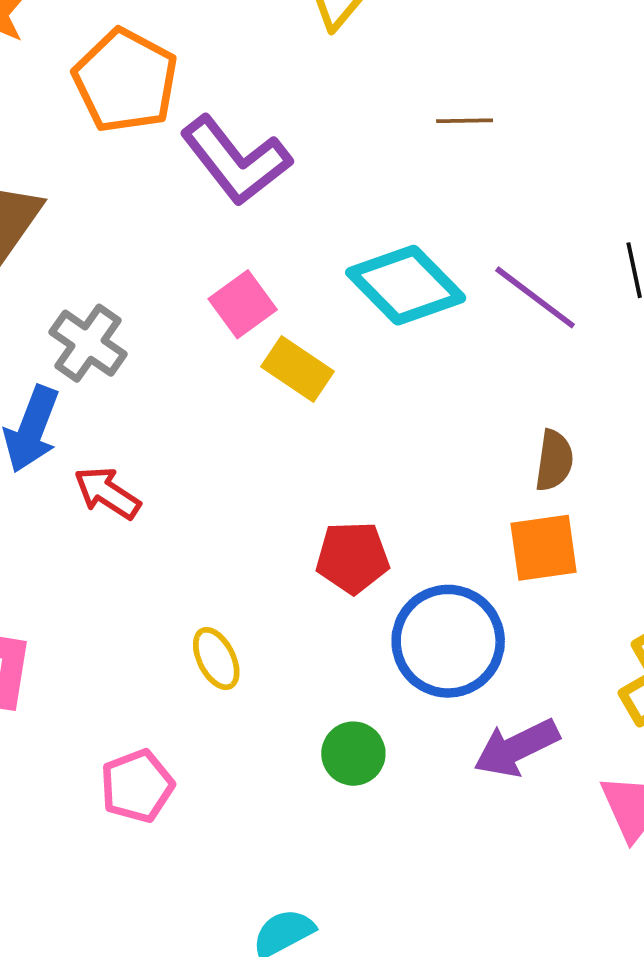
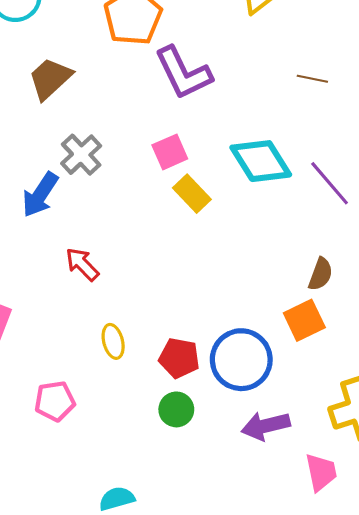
red arrow: (107, 493) -> (82, 264), moved
orange square: (544, 548) -> (304, 320), turned -30
red pentagon: (353, 557) -> (179, 358), moved

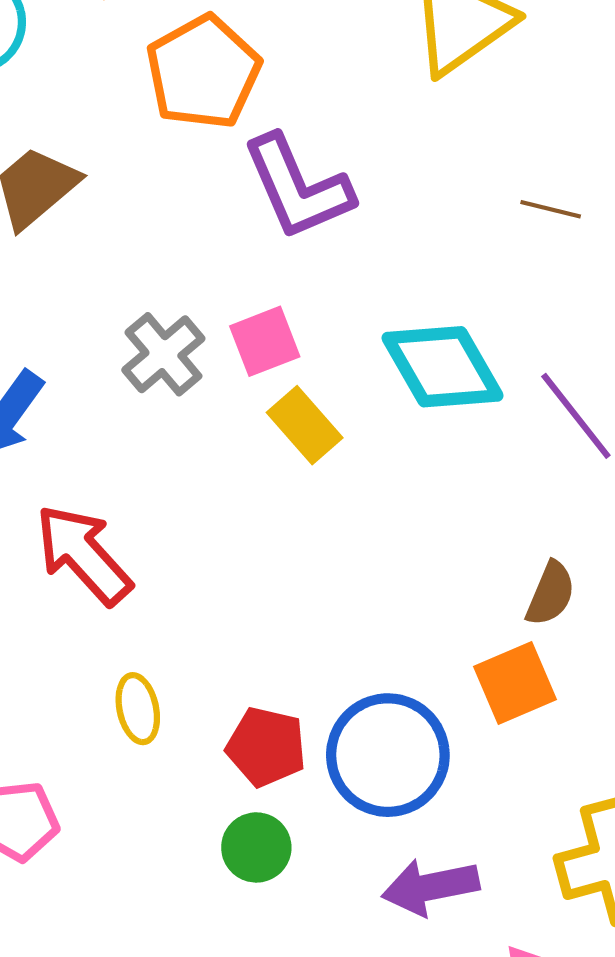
gray cross: (81, 155) -> (163, 354), moved
red arrow: (82, 264) -> (83, 555), size x1.5

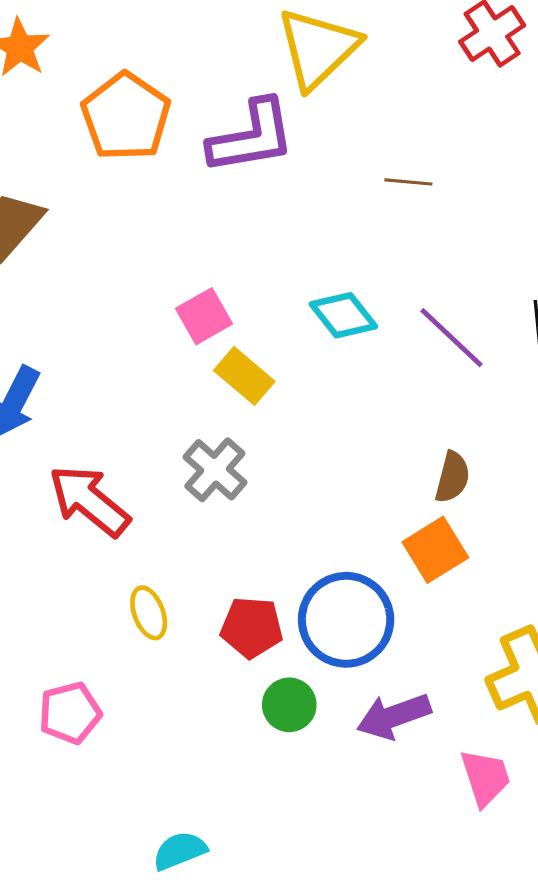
purple L-shape: (298, 187) -> (252, 137), moved, turned -68
gray cross: (163, 354) -> (215, 470), moved
cyan diamond: (443, 367) -> (343, 315), size x0.7
green circle: (256, 847) -> (289, 705), moved

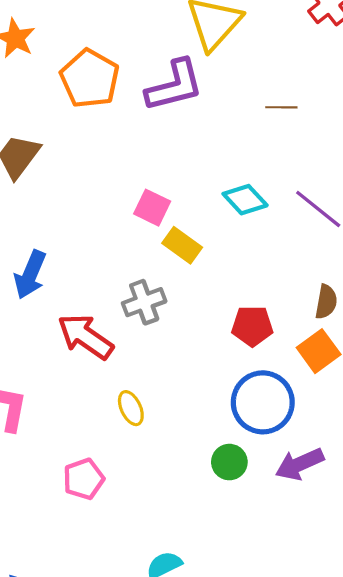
pink square: (204, 316) -> (152, 208), turned -30
gray cross: (215, 470) -> (144, 302), moved, turned 33
red pentagon: (252, 627) -> (252, 326), moved

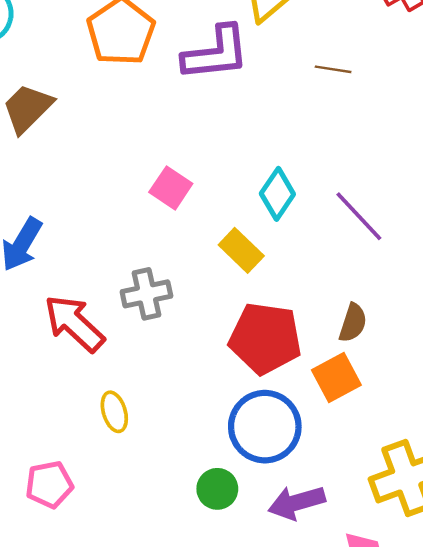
brown line: (281, 107) -> (333, 69), moved
cyan diamond: (245, 200) -> (277, 194), turned 69
yellow rectangle: (182, 245) -> (241, 250), moved
red pentagon: (252, 326) -> (265, 338), size x1.5

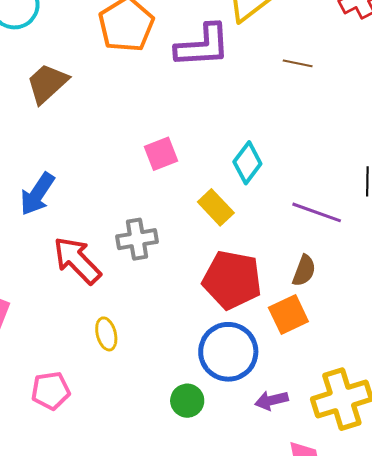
pink square: (171, 188) -> (161, 154), turned 32
purple line: (359, 216) -> (317, 212), moved, turned -30
purple arrow: (297, 503) -> (271, 400), moved, size x0.7

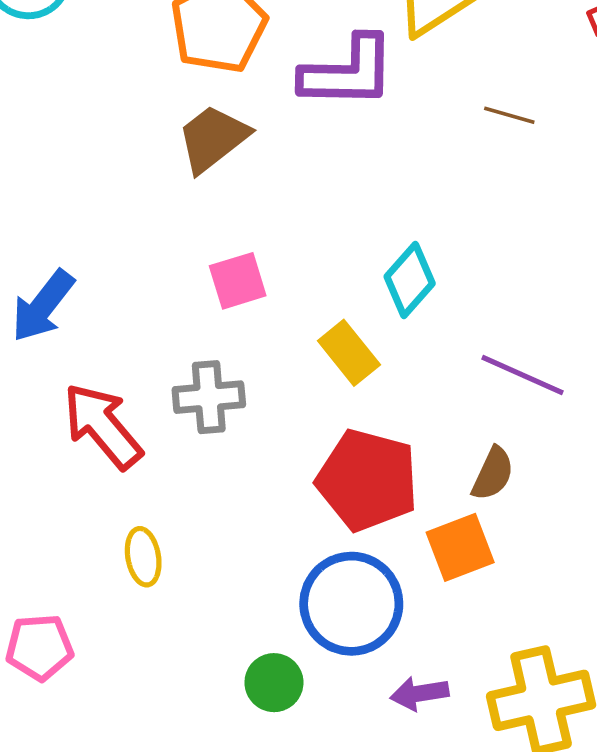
brown trapezoid: (47, 83) -> (213, 138), moved
pink square: (161, 154) -> (238, 281), moved

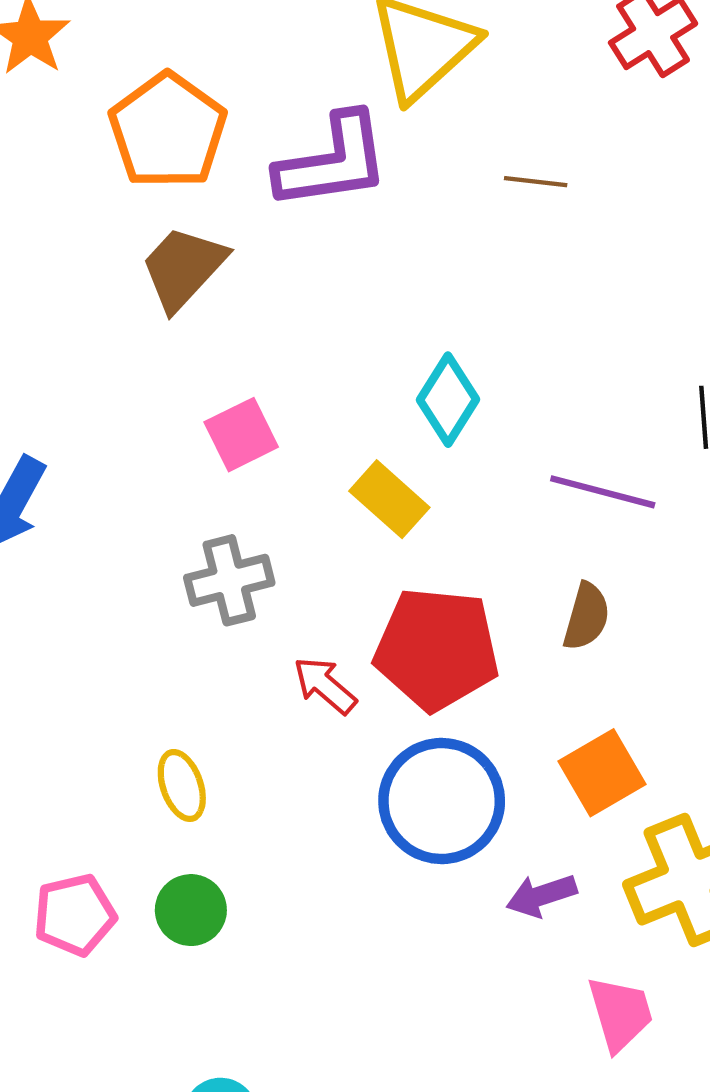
red arrow: (103, 426) -> (325, 685), moved, size x0.6
orange square: (460, 547) -> (602, 773), moved
green circle: (274, 683) -> (191, 910), moved

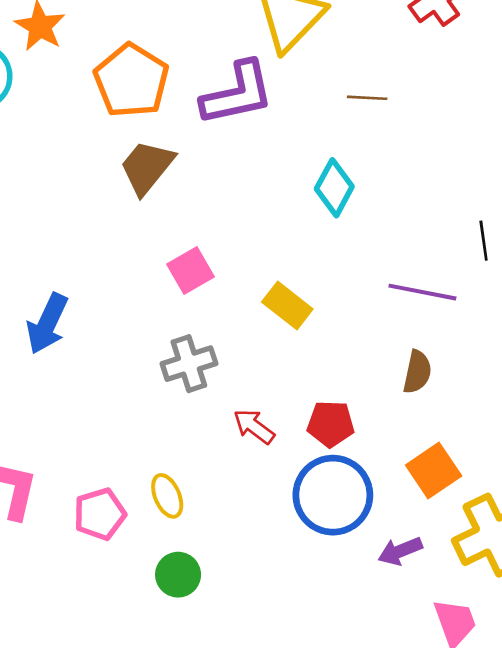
cyan diamond: (448, 400) -> (334, 188), moved
red pentagon: (437, 649) -> (331, 424), moved, size x0.6
pink pentagon: (75, 915) -> (100, 514), moved

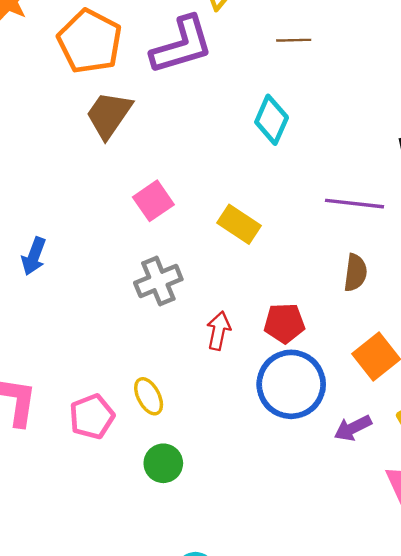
blue arrow: (47, 324) -> (34, 256), size x0.7
red arrow: (254, 426) -> (219, 331), turned 69

